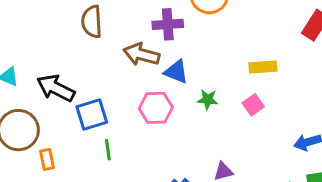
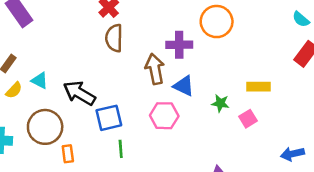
brown arrow: (141, 54) -> (155, 69), turned 60
green star: (208, 100) -> (220, 103), moved

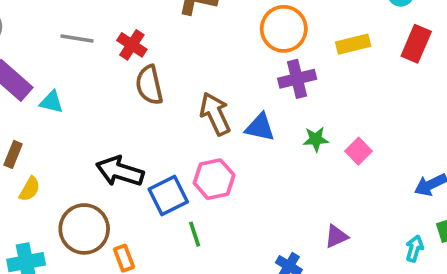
purple cross: (179, 45) -> (297, 79), moved
cyan triangle: (40, 81) -> (51, 102), moved
yellow rectangle: (259, 87) -> (353, 44), moved
pink hexagon: (164, 116) -> (214, 179), moved

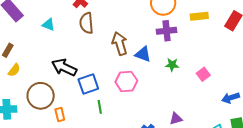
cyan triangle: (51, 102) -> (48, 25), moved
pink square: (358, 151) -> (203, 74), moved
pink hexagon: (214, 179) -> (126, 81), moved

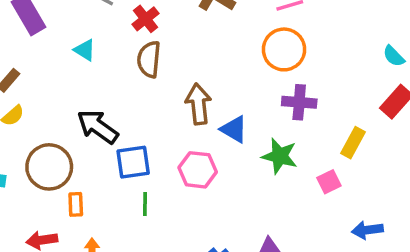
yellow rectangle: (199, 16) -> (353, 143), moved, turned -66
purple cross: (167, 31) -> (299, 102), moved
green star: (172, 65) -> (280, 156), size x1.5

